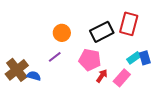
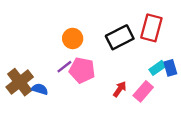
pink pentagon: (90, 60) -> (82, 70), moved

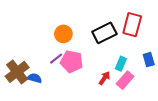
cyan rectangle: (157, 68) -> (121, 64), moved, turned -32

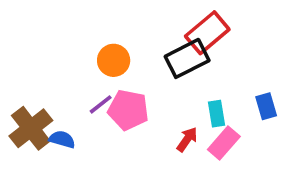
red rectangle: (132, 25) -> (207, 33), moved, turned 35
cyan rectangle: (121, 64) -> (216, 114), turned -32

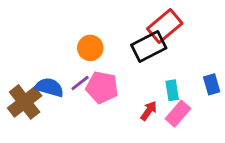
blue semicircle: (62, 139) -> (49, 87), moved, size x1.4

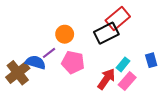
purple line: (80, 83) -> (49, 53), moved
cyan rectangle: (172, 90) -> (123, 64), turned 48
red arrow: (149, 111) -> (106, 79), size x1.5

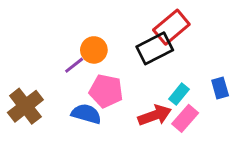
purple line: (49, 53) -> (74, 65), moved
blue semicircle: (35, 62) -> (86, 114), moved
red arrow: (106, 79) -> (155, 115), turned 35

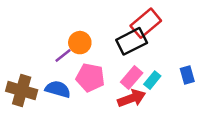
brown cross: (25, 106) -> (22, 90), turned -36
blue semicircle: (86, 114) -> (58, 89), moved
pink rectangle: (185, 118) -> (132, 78), moved

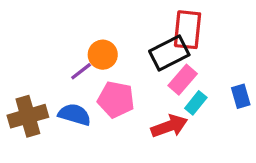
red rectangle: (146, 23) -> (188, 30), turned -44
pink rectangle: (132, 78) -> (183, 80), moved
brown cross: (22, 90) -> (28, 116), turned -32

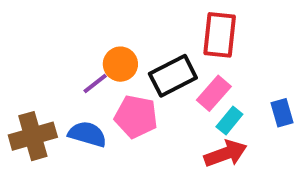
black rectangle: (169, 53) -> (173, 76), moved
red arrow: (169, 126) -> (226, 154), moved

